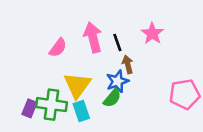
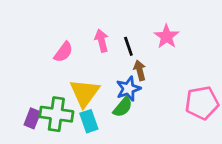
pink arrow: (93, 37) -> (102, 41), size x0.7

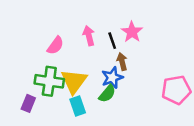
pink star: (167, 36) -> (132, 32), moved
green cross: (56, 114) -> (49, 81), moved

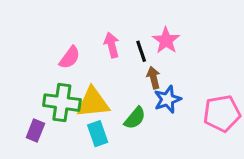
blue star: (112, 78) -> (168, 99), moved
yellow triangle: (74, 81) -> (93, 103), turned 48

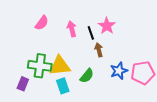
pink semicircle: (70, 57) -> (42, 23), moved
blue star: (168, 99) -> (119, 71), moved

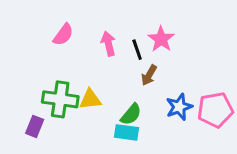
brown arrow: (99, 50) -> (149, 75), turned -136
yellow triangle: (60, 66) -> (90, 99), size x0.7
cyan rectangle: (63, 86) -> (126, 132), moved, turned -63

